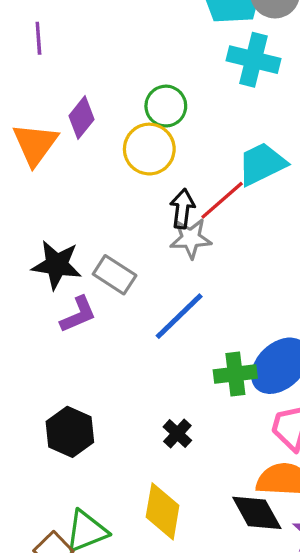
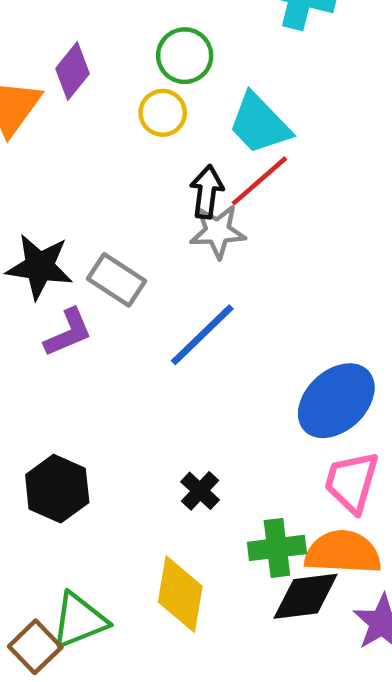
yellow circle: (149, 149) -> (163, 113), size x0.7
cyan trapezoid: (262, 164) -> (259, 124), moved, turned -108
green cross: (235, 374) -> (277, 548), moved
black diamond: (257, 513) -> (306, 596), turned -68

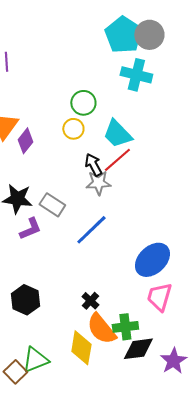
purple diamond: (73, 71) -> (25, 141), moved
black arrow: (207, 192) -> (93, 165), turned -35
orange semicircle: (343, 552) -> (101, 329), moved, turned -132

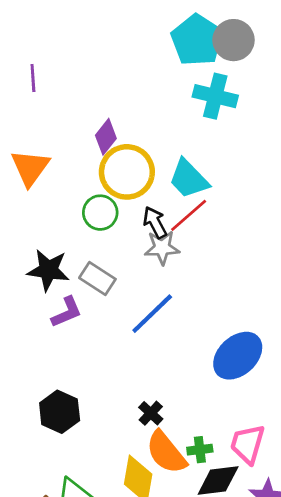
green circle: (83, 103) -> (100, 213), moved
yellow circle: (73, 129) -> (127, 172), size x1.8
purple diamond: (25, 141) -> (106, 137), moved
pink trapezoid: (159, 297) -> (248, 444), moved
green cross: (125, 327) -> (200, 450), size x0.7

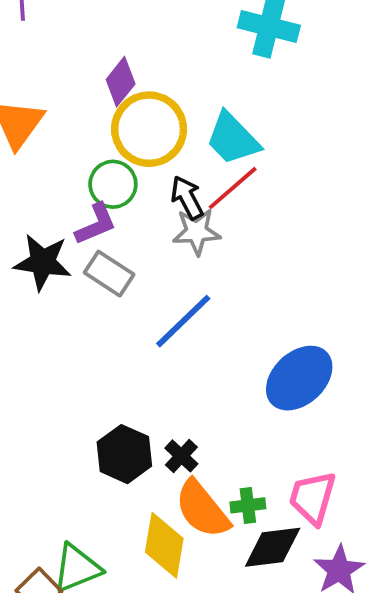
purple L-shape: (67, 312) -> (96, 224), moved
black hexagon: (60, 412) -> (124, 454), moved

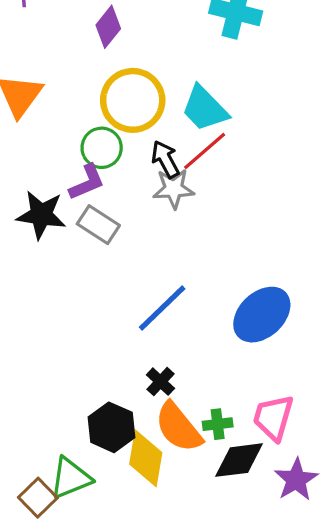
purple diamond: (121, 82) -> (108, 27), moved
blue line: (183, 321) -> (162, 308), moved
black hexagon: (124, 454) -> (111, 427), moved

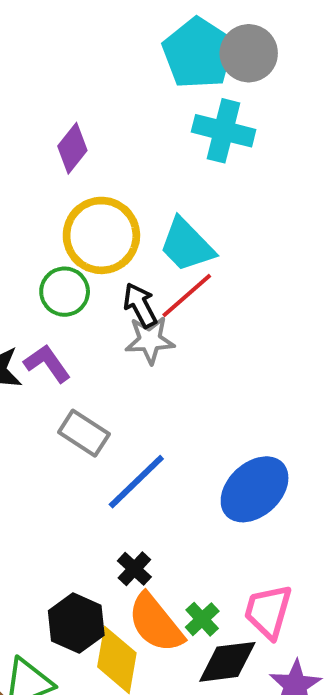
purple L-shape: (87, 182) -> (47, 363), moved, turned -102
gray rectangle: (98, 225) -> (84, 433), moved
green cross: (218, 424) -> (202, 619), turned -36

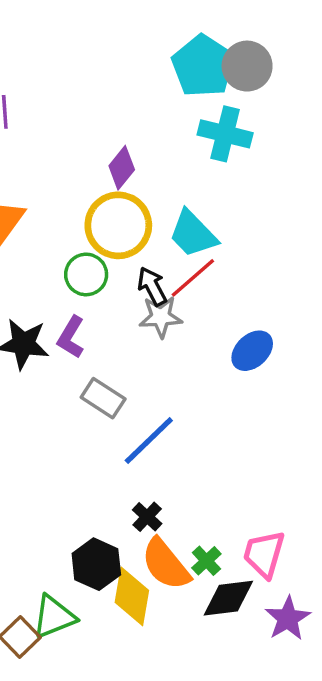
purple diamond: (72, 148) -> (122, 168), moved
purple L-shape: (47, 363) -> (71, 337), turned -114
blue ellipse: (255, 489) -> (252, 351), moved, size x0.7

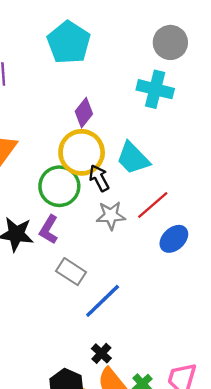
cyan pentagon: (203, 66) -> (69, 42), moved
green circle: (86, 274) -> (59, 186), size x1.4
red line: (193, 278) -> (153, 205), moved
black arrow: (152, 286) -> (99, 178), moved

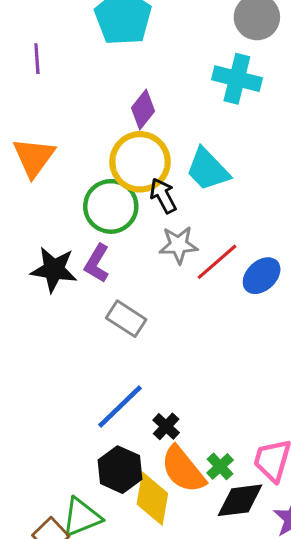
red line: (153, 205) -> (217, 262), moved
blue line: (103, 301) -> (120, 406), moved

